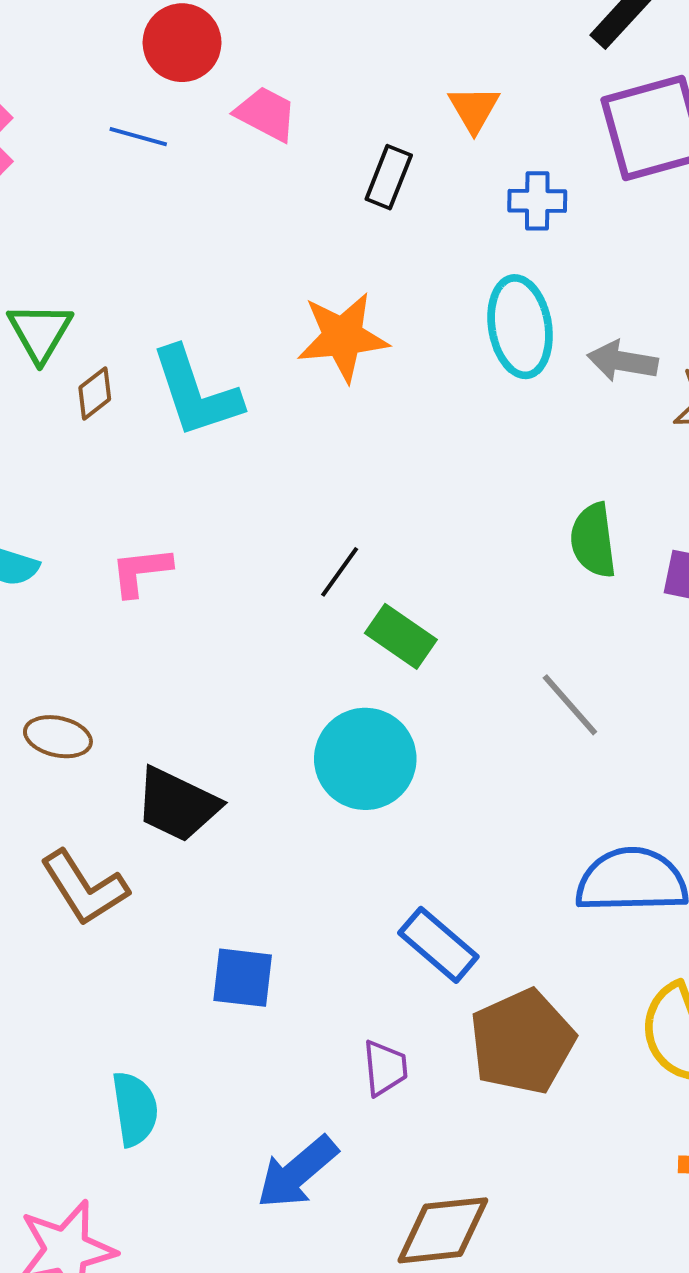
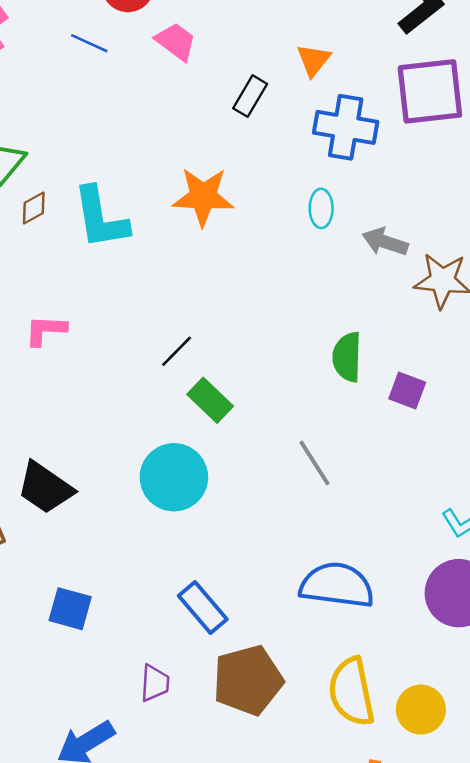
blue cross: (537, 201) -> (346, 127), size x1.6
cyan ellipse: (520, 327) -> (321, 208), size x0.6

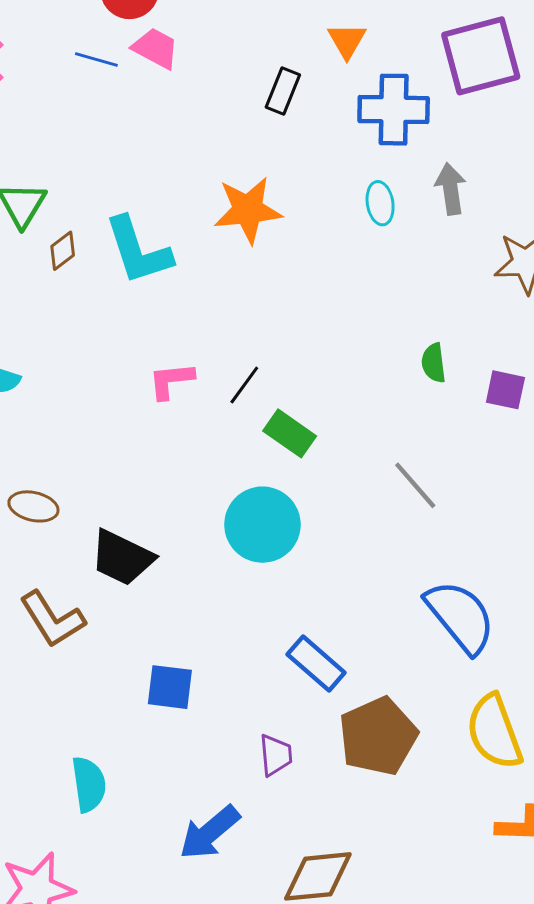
pink trapezoid: (176, 42) -> (156, 48), moved
gray arrow: (385, 242) -> (451, 189), moved, turned 72
pink L-shape: (46, 330) -> (171, 381), moved
green semicircle: (347, 357) -> (434, 363), size x0.7
blue semicircle: (337, 585) -> (460, 617), turned 52

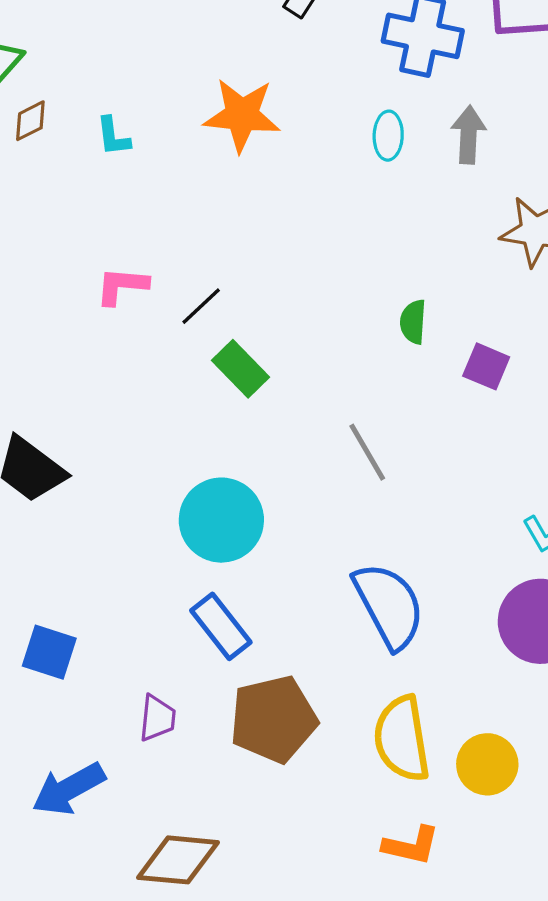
cyan L-shape: (138, 251) -> (113, 136), size x0.5
cyan circle: (262, 525) -> (221, 520), moved
blue square: (170, 687) -> (49, 652), moved

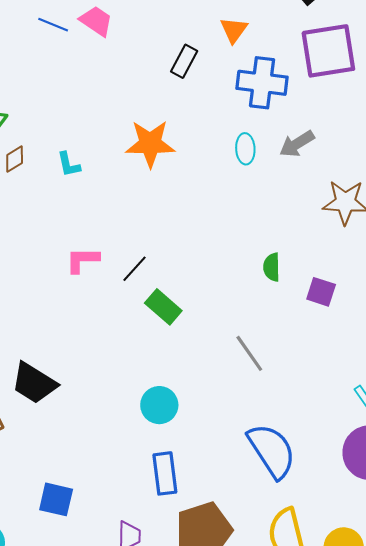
gray arrow: (468, 135) -> (297, 144), turned -120
cyan circle: (221, 520) -> (159, 405), size x0.7
blue rectangle: (221, 626) -> (165, 473), turned 36

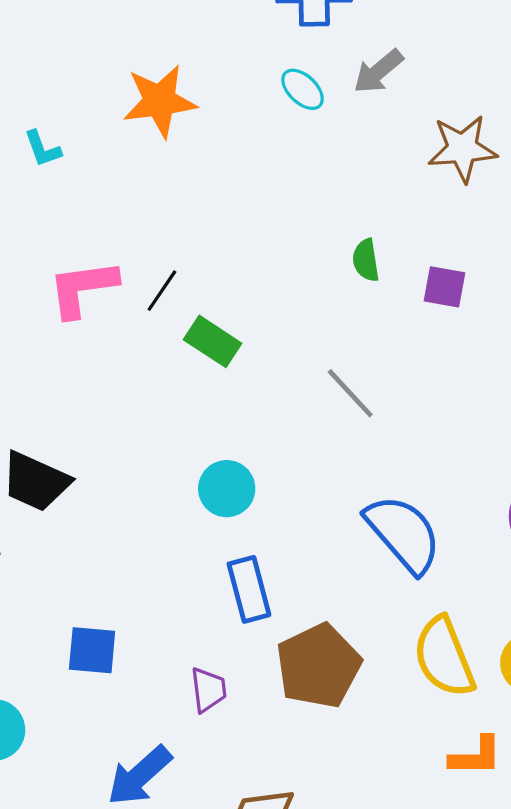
cyan ellipse: (245, 149) -> (303, 89), turned -36
pink L-shape: (82, 260) -> (83, 288), size x1.4

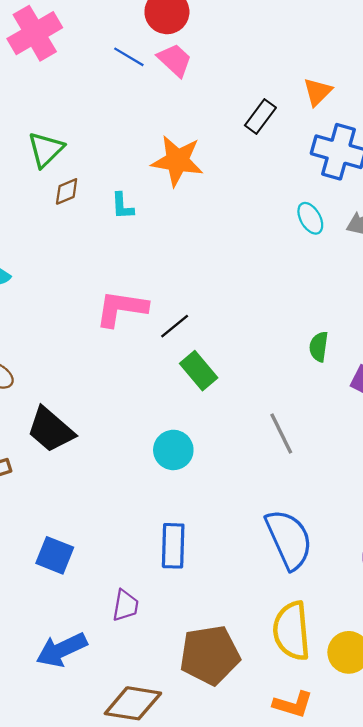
orange star: (160, 101) -> (177, 161), moved
cyan circle: (227, 489) -> (173, 450), moved
brown pentagon: (318, 666) -> (210, 655), moved

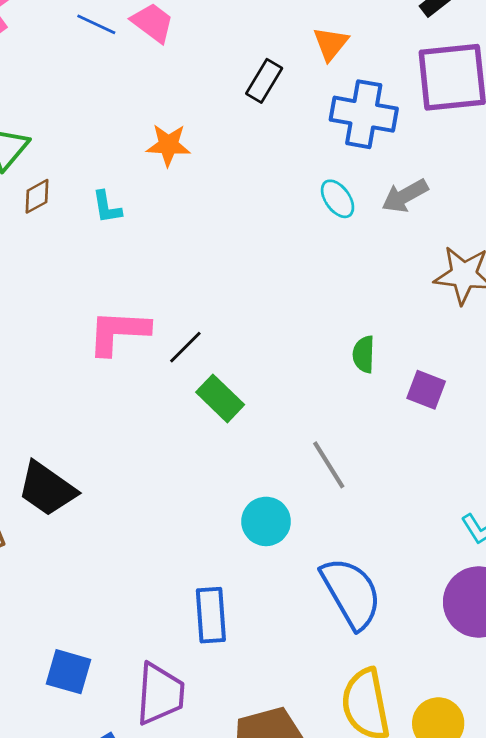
orange star: (177, 161) -> (168, 145), size x0.7
cyan circle: (173, 450) -> (266, 521), moved
blue square: (55, 555) -> (69, 672), moved
purple trapezoid: (125, 605) -> (160, 694), size x1.6

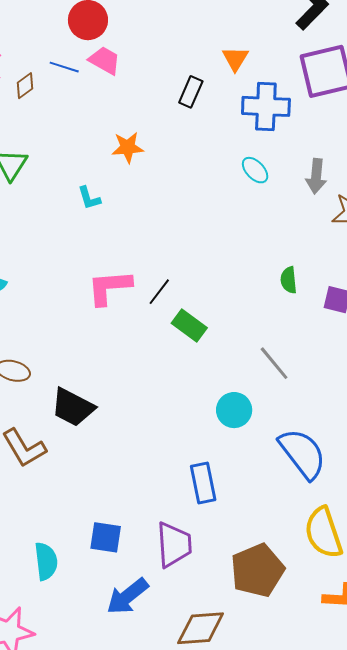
brown diamond: (37, 196) -> (25, 86), moved
gray arrow: (405, 196) -> (316, 176), moved, turned -48

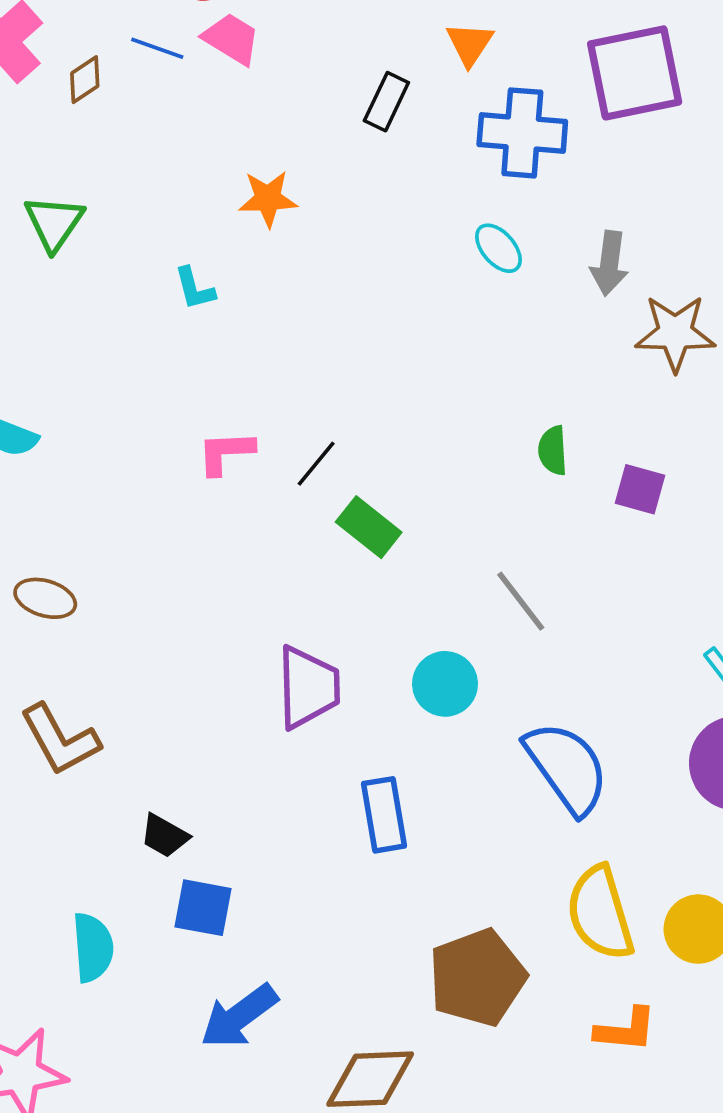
pink L-shape: (109, 287) -> (226, 452), size x0.7
black trapezoid: (73, 407) -> (164, 836), moved, size x0.6
purple trapezoid: (174, 545) -> (308, 687), moved

